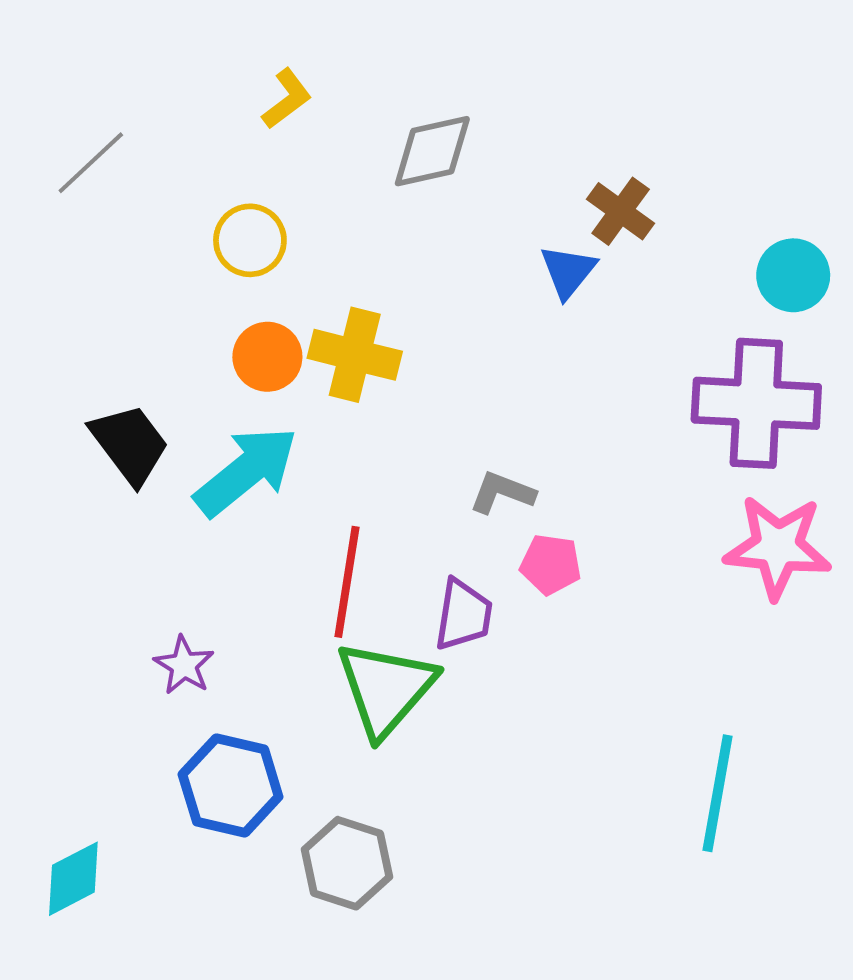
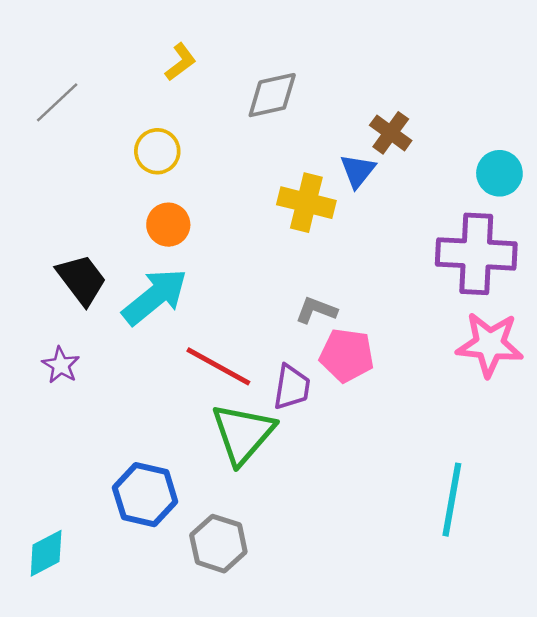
yellow cross: (355, 355) -> (306, 203), moved
pink pentagon: (551, 564) -> (347, 355), size x1.4
red line: (347, 582) -> (218, 366), turned -70
purple star: (184, 665) -> (61, 365), moved

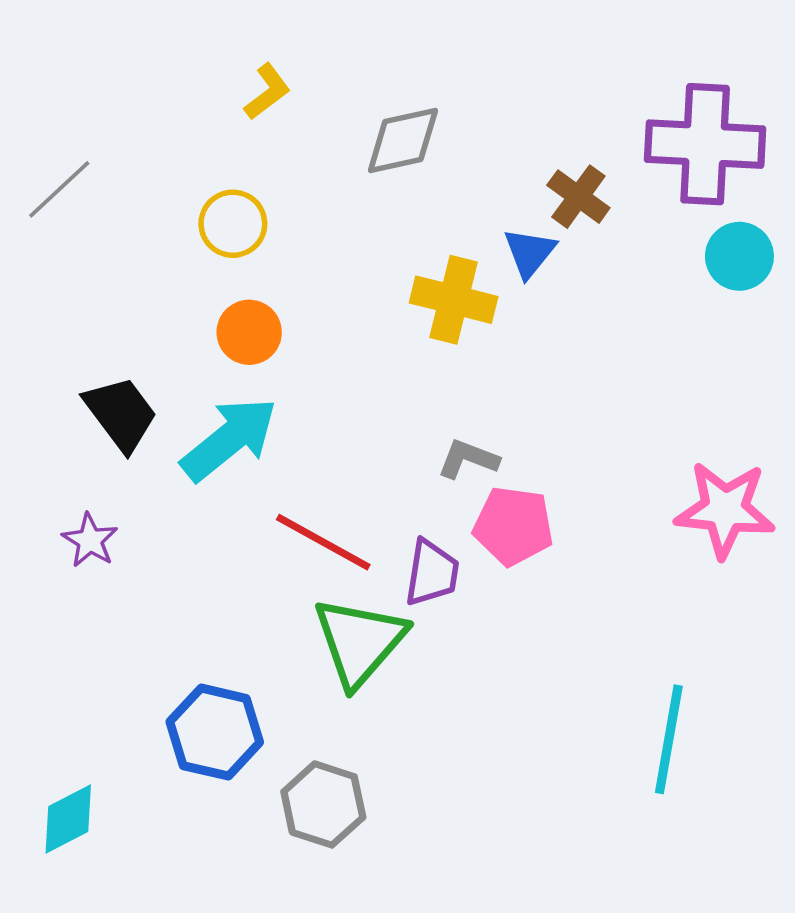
gray line: (57, 102) -> (59, 189), moved
purple cross: (476, 254) -> (705, 144), moved

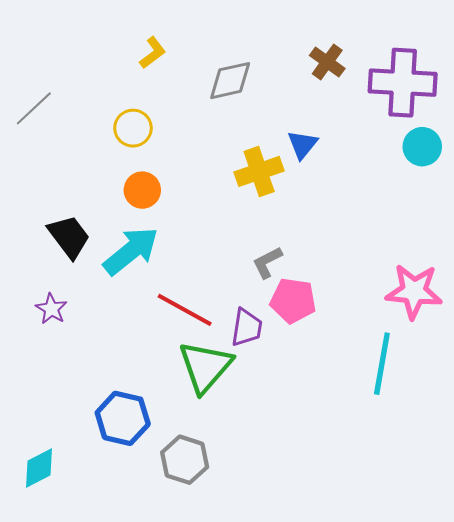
brown cross: (578, 197) -> (327, 62), moved
yellow cross: (454, 300) -> (259, 171), turned -33
gray L-shape: (468, 459) -> (267, 262), turned -48
cyan line: (669, 739) -> (382, 364), moved

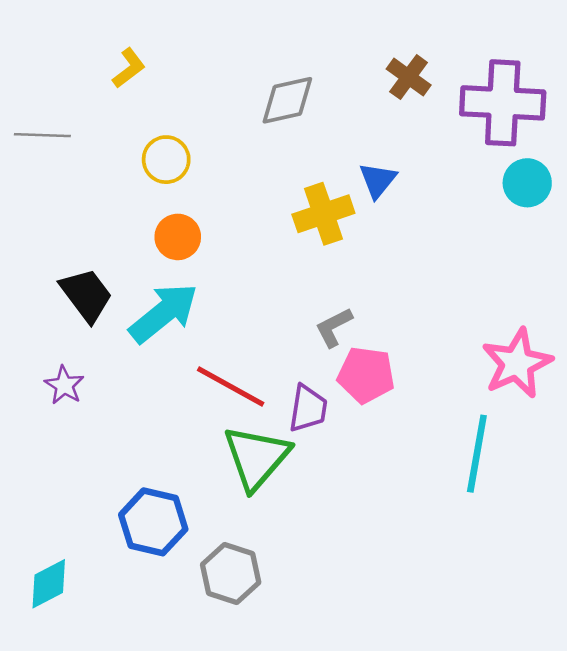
yellow L-shape: (153, 53) -> (129, 68), moved
gray line: (34, 108) -> (42, 135), turned 45
pink star: (414, 291) -> (517, 363), turned -30

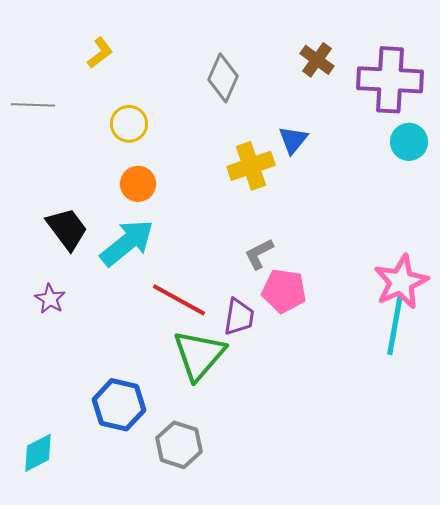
gray diamond: (287, 100) -> (223, 78), turned -54
cyan line: (477, 454) -> (395, 325), moved

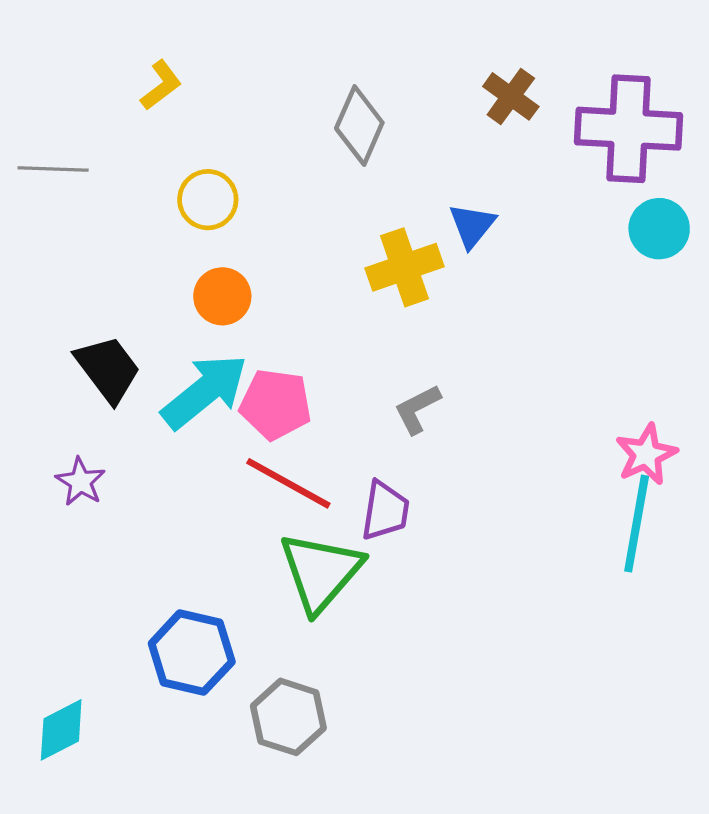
pink star: (401, 282) -> (646, 454), size x0.7
pink pentagon: (284, 291) -> (276, 404), moved

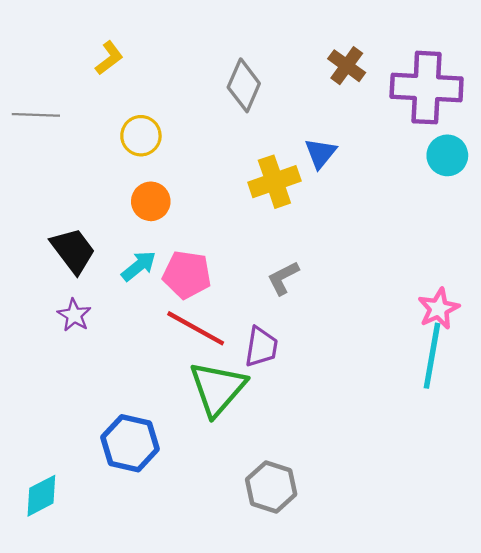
cyan arrow: (205, 391) -> (139, 266), size x0.6
purple star: (81, 482) -> (74, 315), moved
gray hexagon: (288, 717) -> (271, 487), moved

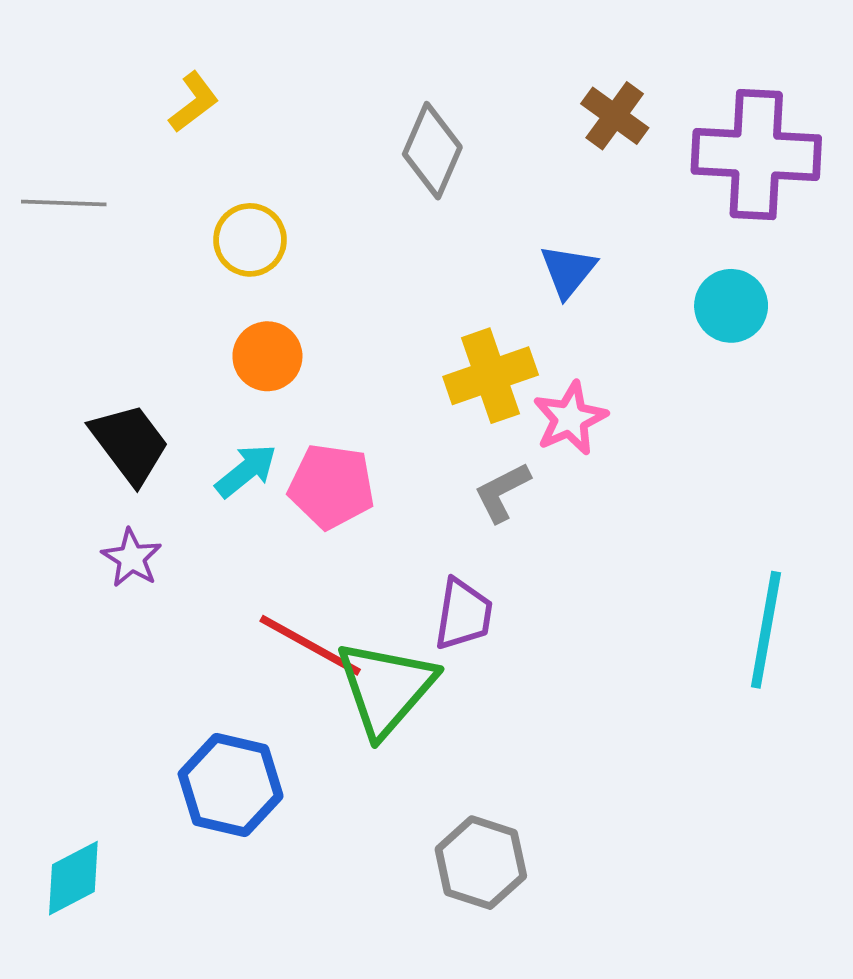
cyan circle: (447, 155) -> (731, 306), moved
yellow cross: (274, 182) -> (491, 376), moved
pink star: (439, 309) -> (570, 418), moved
red line: (196, 328) -> (310, 645), moved

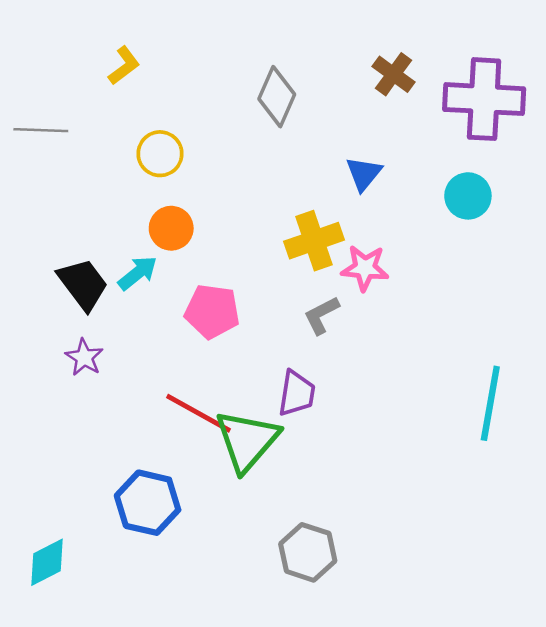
pink star: (570, 418) -> (365, 268), turned 30
cyan arrow: (246, 471) -> (138, 273), moved

